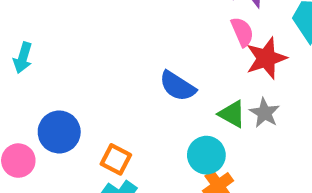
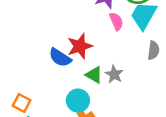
pink semicircle: (242, 32) -> (116, 21), moved
red star: (266, 58) -> (80, 46), moved

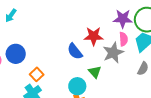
red star: (80, 46) -> (94, 36), moved
gray star: (114, 74) -> (113, 53), moved, size x1.5

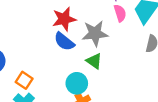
red star: (94, 36) -> (64, 19), moved
gray star: (113, 53) -> (95, 33), moved, turned 30

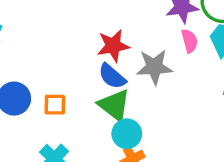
green triangle: (94, 61) -> (114, 105), moved, size x1.5
orange square: (24, 80) -> (55, 105), moved, turned -35

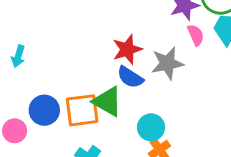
orange square: (55, 105) -> (82, 110), size x1.6
green triangle: (114, 105) -> (107, 101), moved

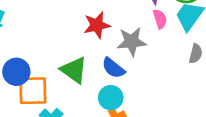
blue semicircle: (130, 77) -> (113, 68), moved
orange square: (82, 110) -> (33, 91), moved

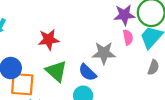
red star: (97, 25) -> (49, 40), moved

